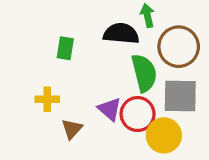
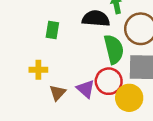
purple triangle: (110, 109) -> (86, 89), moved

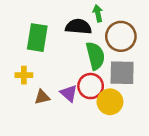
green rectangle: (52, 30) -> (37, 38), size x1.6
brown triangle: (58, 93) -> (42, 97), turned 35

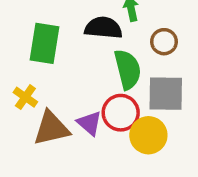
brown circle: (121, 36) -> (164, 42), size x0.6
yellow cross: (24, 75) -> (25, 97), turned 35
brown triangle: (42, 97) -> (51, 128), size x1.6

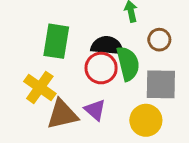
black semicircle: (103, 28) -> (107, 46), moved
yellow cross: (25, 97) -> (40, 87), size x1.5
red circle: (121, 113) -> (101, 68), moved

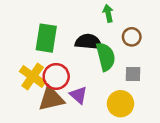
red circle: (101, 68) -> (56, 76), moved
gray square: (161, 84) -> (133, 74), size x0.6

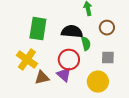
green semicircle: (106, 57) -> (86, 44), size x0.6
red circle: (56, 76) -> (69, 60), moved
brown triangle: (51, 99) -> (42, 78), size x0.7

